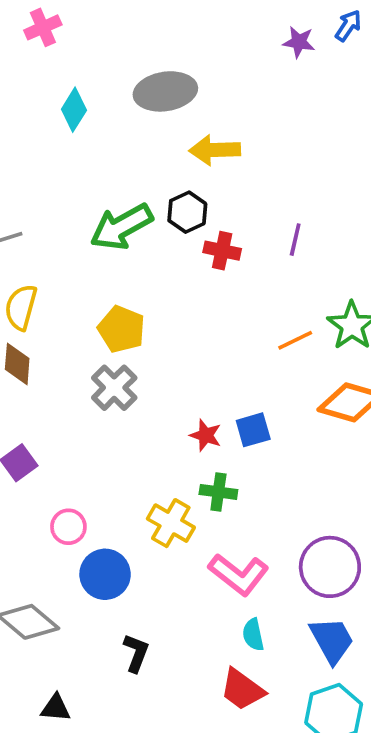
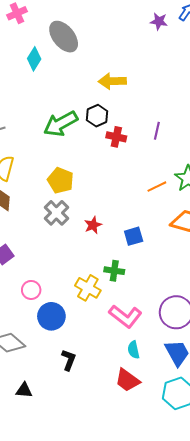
gray ellipse: (165, 91) -> (64, 37), moved, turned 60
red star: (206, 435) -> (93, 225), moved, turned 30

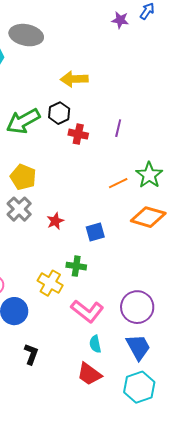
gray ellipse: (64, 37) -> (26, 35), turned -40

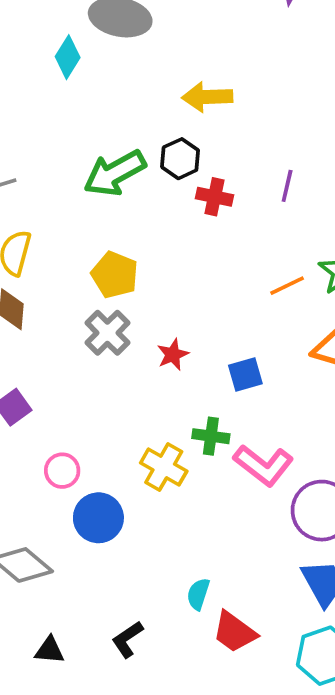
pink L-shape: (87, 311) -> (263, 465), moved
cyan semicircle: (95, 344) -> (198, 594), moved, turned 30
black L-shape: (31, 354) -> (127, 639), moved, turned -145

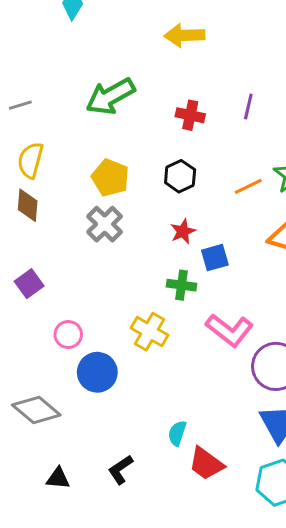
black hexagon: (180, 159) -> (180, 176), moved
red star: (173, 355) -> (183, 231), moved
green cross: (211, 436) -> (182, 285), moved

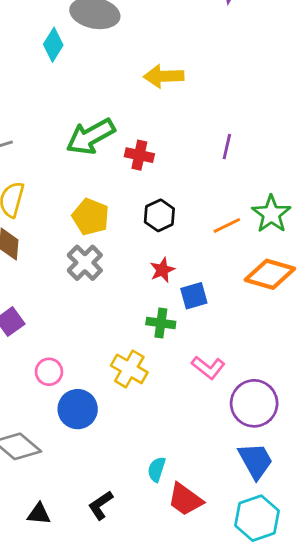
red cross: (190, 115) -> (139, 155), moved
pink L-shape: (229, 330) -> (208, 367), size x0.7

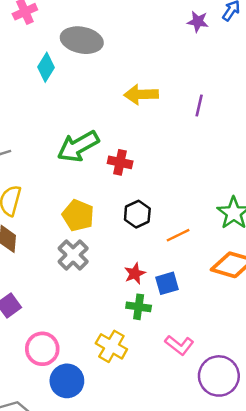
purple line: (227, 147) -> (199, 106), moved
orange line: (227, 225) -> (178, 235), moved
red star: (162, 270) -> (135, 273), moved
pink circle: (49, 372) -> (42, 349), size x1.4

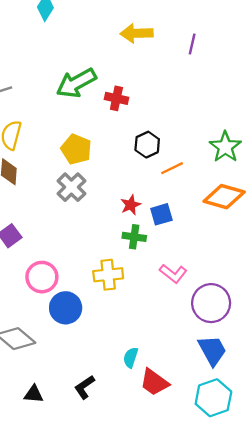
black hexagon: (137, 214) -> (147, 145), moved
yellow cross: (111, 346) -> (108, 275), turned -36

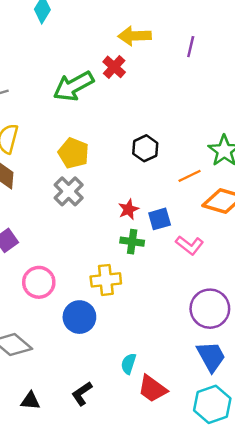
red cross: (116, 98) -> (114, 67), moved, turned 30
orange line: (172, 168) -> (190, 176), moved
pink L-shape: (173, 274) -> (190, 245), moved
blue circle: (66, 308) -> (79, 317), moved

